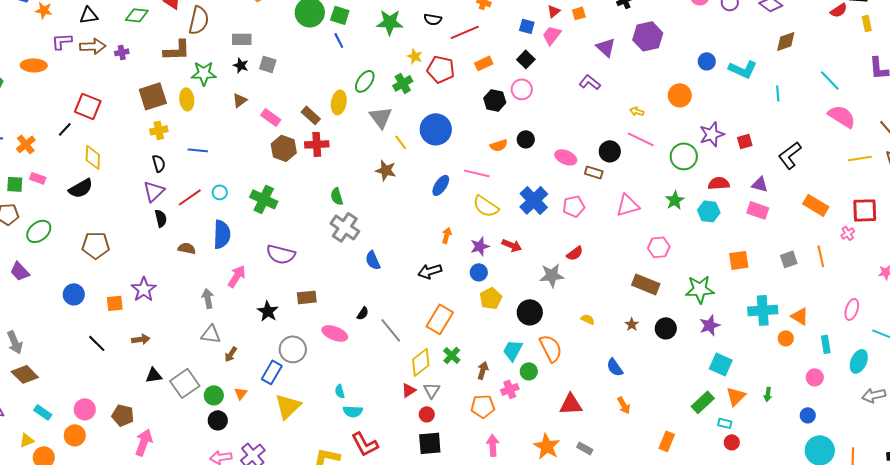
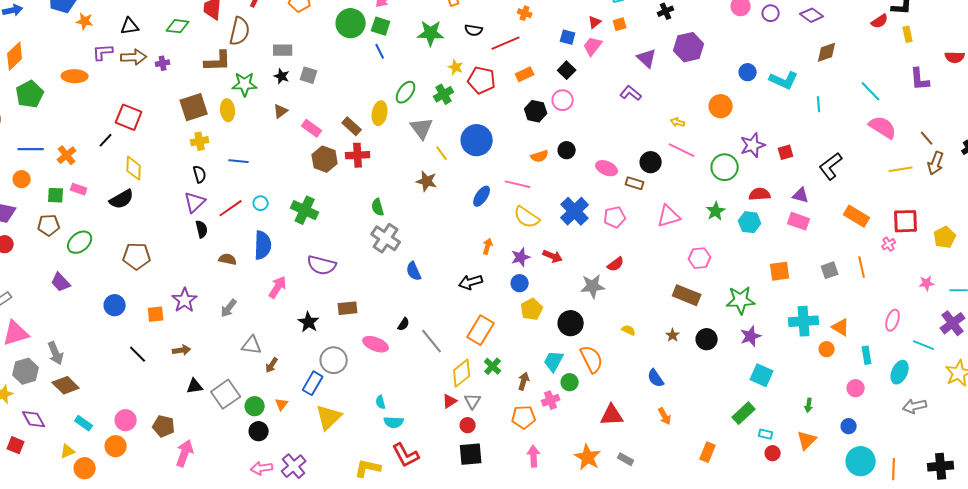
gray arrow: (208, 298) -> (229, 308), moved, turned -132
orange triangle: (736, 396) -> (807, 440), moved

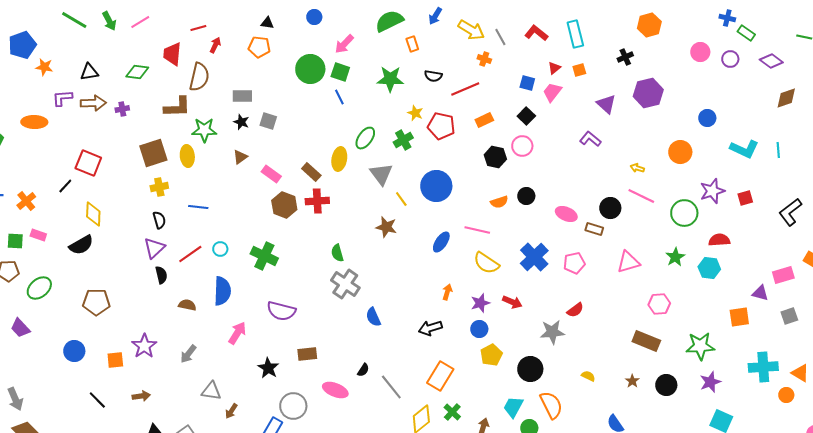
cyan L-shape: (784, 80) -> (744, 149), moved
purple triangle: (801, 195) -> (760, 293), moved
pink rectangle: (799, 221) -> (783, 275), moved, turned -35

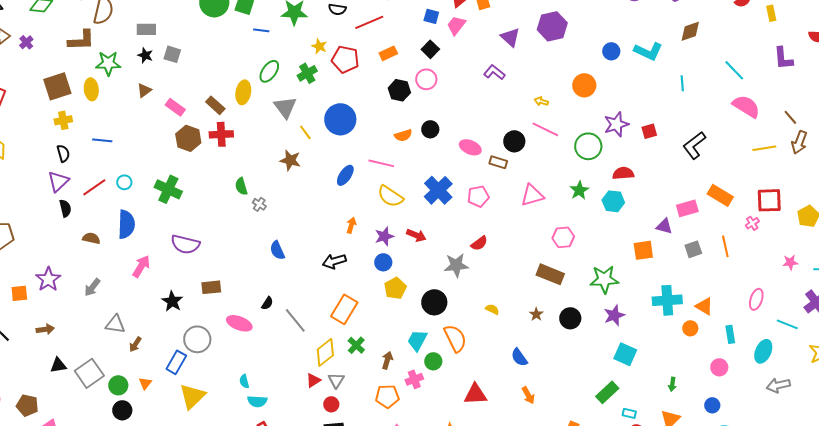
blue line: (339, 97) -> (261, 30), moved, turned -56
purple cross: (122, 109) -> (26, 42), turned -32
cyan L-shape: (744, 149) -> (648, 51), moved
gray cross: (345, 284) -> (259, 204), moved, size x0.5

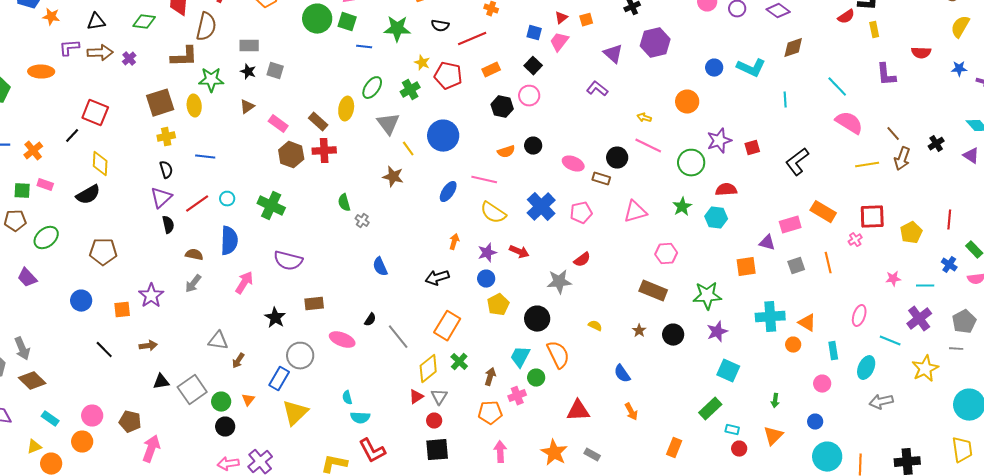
gray arrow: (92, 287) -> (193, 284), moved

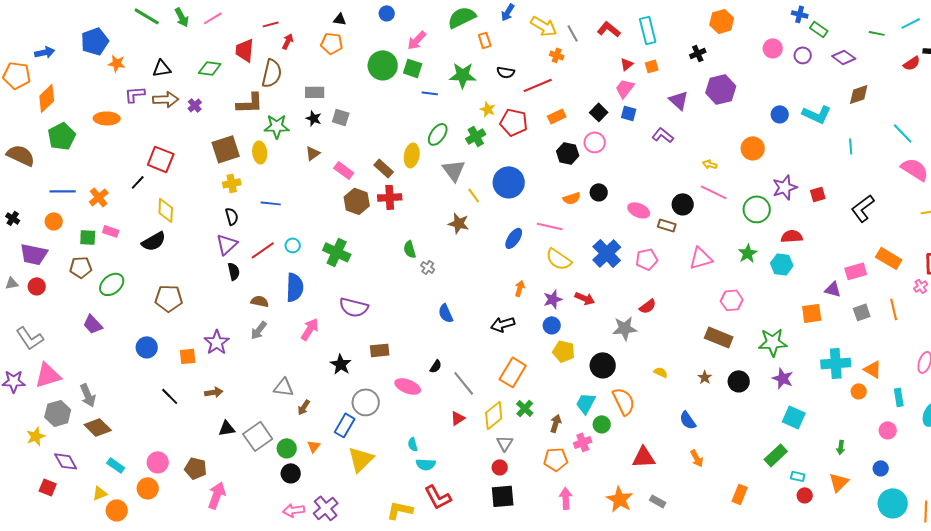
blue square: (534, 33) -> (629, 113), moved
yellow pentagon: (498, 305) -> (564, 351), turned -30
purple star: (717, 332) -> (783, 378), turned -30
red triangle: (416, 397) -> (458, 418), moved

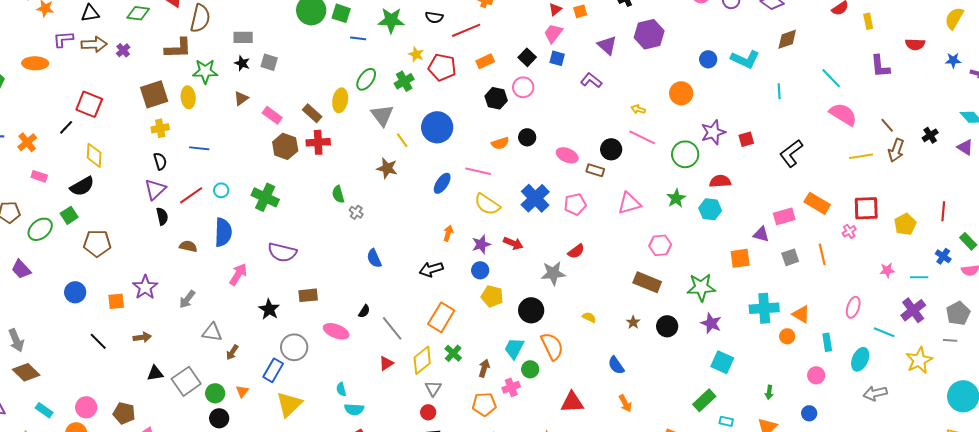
green square: (88, 237) -> (69, 215), moved, turned -36
gray arrow: (259, 330) -> (187, 299), moved

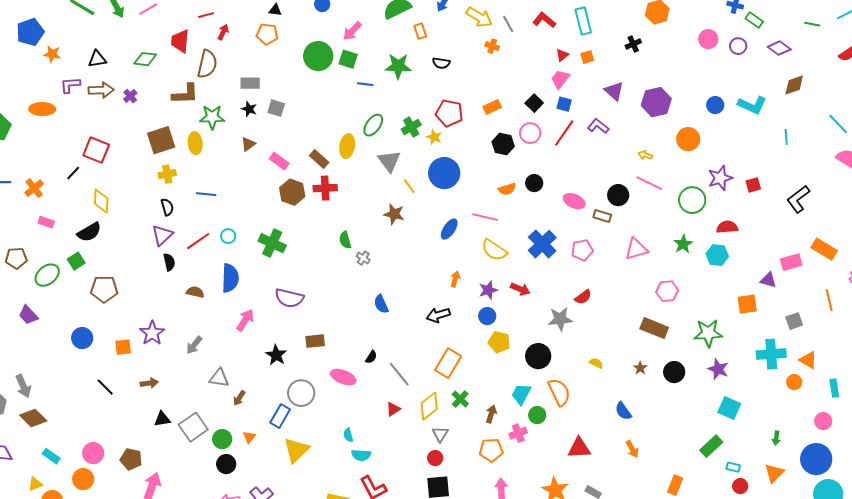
red line: (466, 30) -> (564, 133), moved, turned -32
purple hexagon: (649, 34) -> (656, 102), moved
yellow star: (416, 54) -> (434, 137), moved
gray square: (790, 257) -> (794, 321), moved
blue circle: (809, 413) -> (816, 459), size x2.0

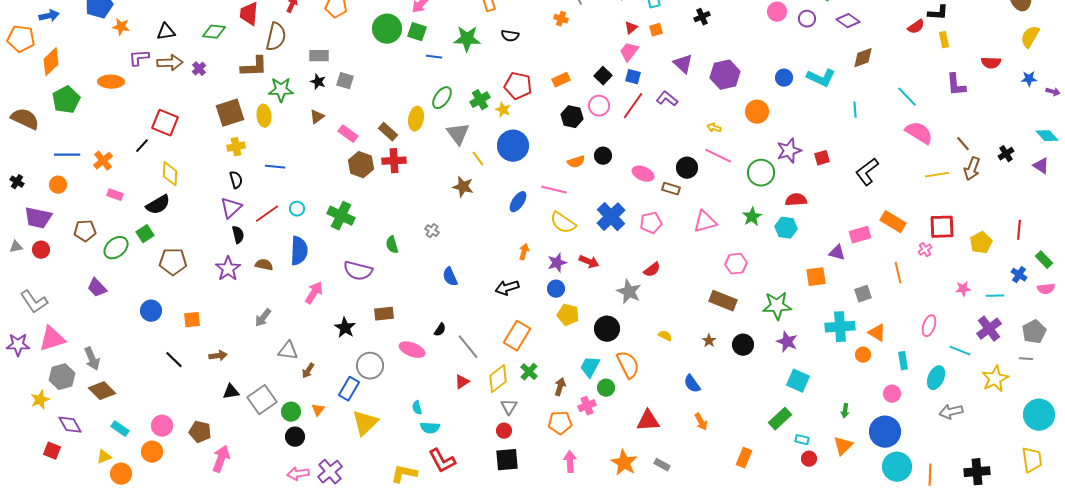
green semicircle: (345, 240) -> (392, 245), moved
gray star: (560, 319) -> (629, 292), turned 30
purple star: (152, 333) -> (228, 269), moved

